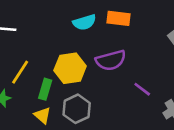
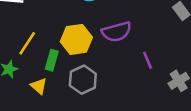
purple line: (142, 89) -> (148, 60), turned 30
yellow triangle: (42, 115) -> (39, 86), moved

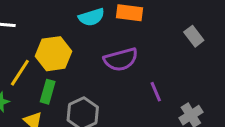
yellow hexagon: (76, 39) -> (53, 54), moved

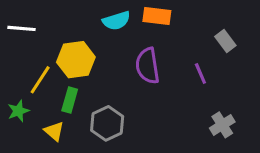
purple semicircle: (121, 60) -> (148, 66), turned 96
purple line: (156, 92) -> (200, 74), moved

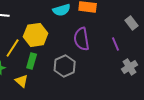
gray hexagon: (107, 123) -> (65, 66), moved
gray cross: (222, 125) -> (130, 67), moved

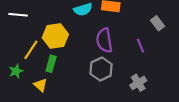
gray hexagon: (65, 66) -> (101, 69), moved
gray cross: (130, 67) -> (138, 83), moved

